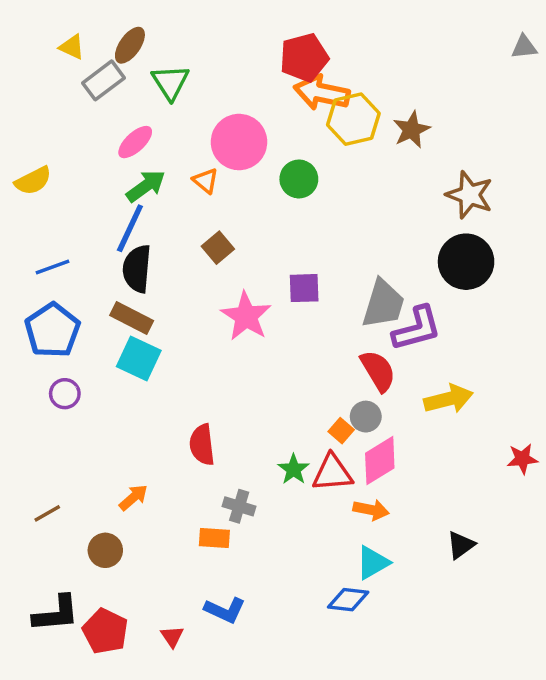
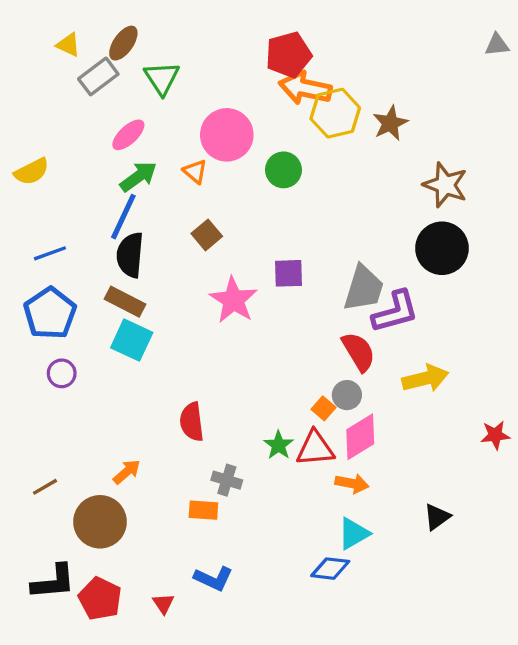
brown circle: (105, 550) -> (100, 522), size x1.6

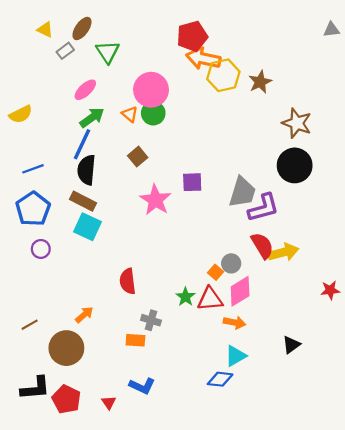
gray rectangle: (98, 76) -> (65, 51), size x0.7
green circle: (284, 170) -> (153, 113), moved
red semicircle: (359, 352) -> (262, 246), moved

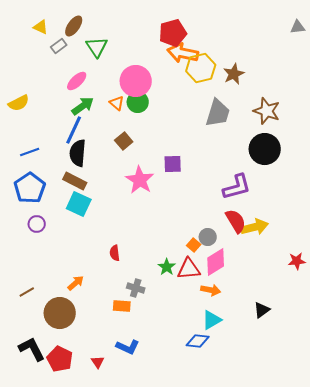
gray trapezoid: (242, 192) -> (218, 113), moved
red semicircle: (128, 281) -> (115, 253), size x0.7
black L-shape: (35, 388) -> (32, 349), turned -112

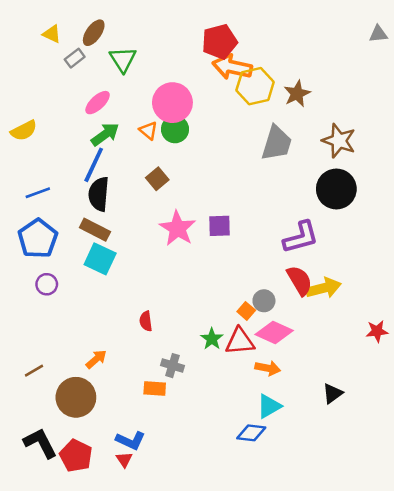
purple square: (173, 164) -> (219, 226), moved
pink diamond: (216, 262) -> (274, 333), turned 56
blue L-shape: (128, 347) -> (131, 441), moved

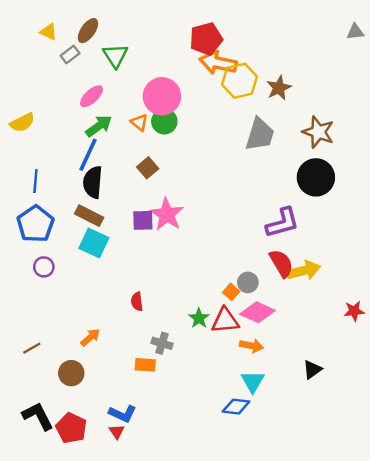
blue line: (38, 193) -> (35, 181), turned -65
purple square: (219, 226) -> (143, 220), moved
brown circle: (76, 397) -> (71, 373), size x0.7
cyan triangle: (269, 406) -> (253, 381), turned -30

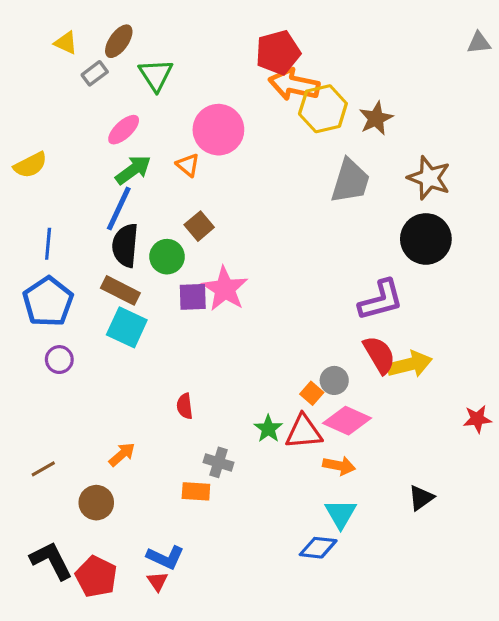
green circle: (164, 121) -> (167, 257), moved

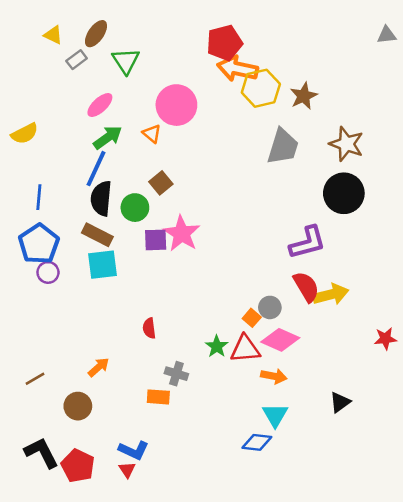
cyan square: (127, 327) -> (102, 265), turned -32
purple circle: (59, 360) -> (48, 272), moved

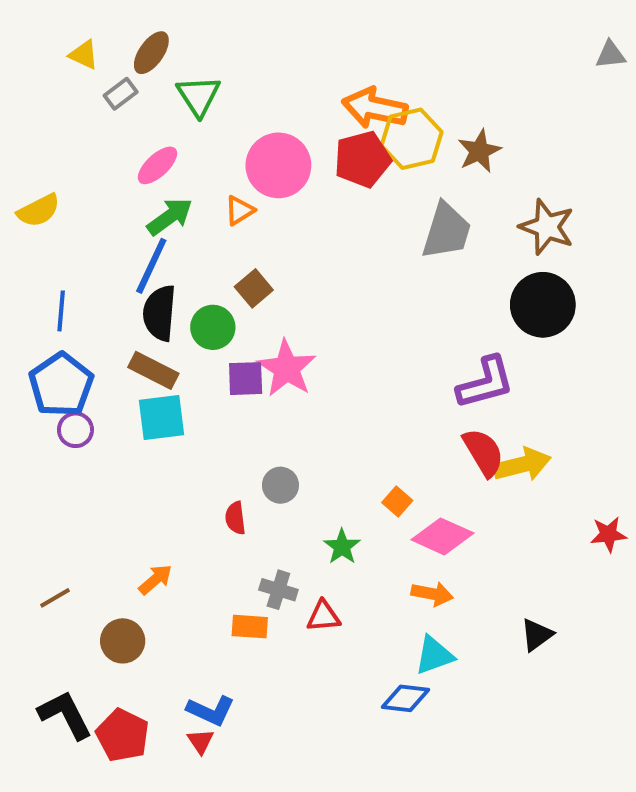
red pentagon: (224, 43) -> (362, 159), moved
orange triangle: (152, 134) -> (239, 210), turned 48
gray circle: (270, 307) -> (280, 485), moved
red triangle: (245, 349) -> (324, 616), moved, size x0.7
cyan triangle: (275, 415) -> (434, 655), turned 40

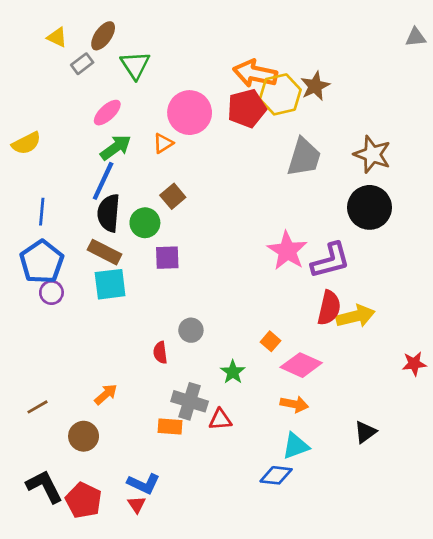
brown star: (479, 151) -> (315, 86), moved
pink star: (287, 368) -> (287, 251), moved
red semicircle: (483, 452) -> (329, 308), turned 44
gray cross: (278, 590) -> (190, 401), size x1.4

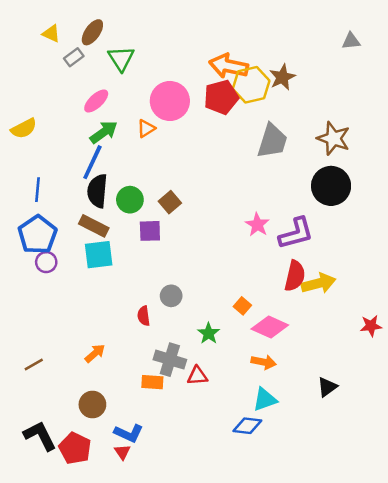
gray triangle: (416, 37) -> (351, 41), moved
brown square: (173, 196) -> (170, 202), moved
pink star: (287, 251) -> (257, 225), size x0.7
brown circle: (84, 436) -> (92, 405), moved

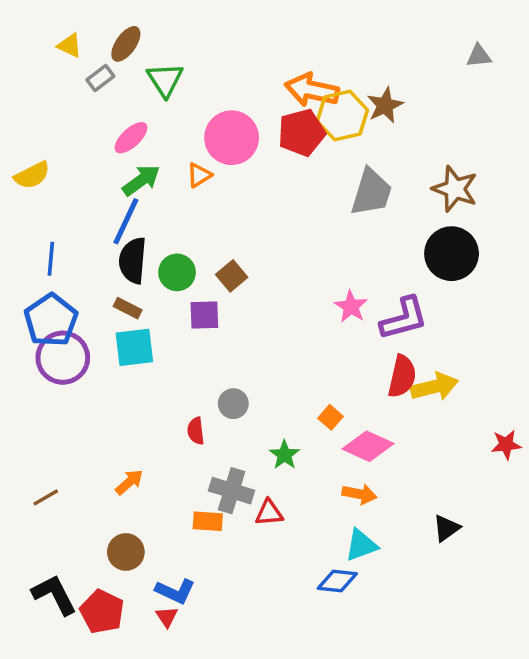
brown rectangle: (94, 226) -> (128, 308), size x0.7
purple circle: (46, 262) -> (63, 358), size x1.8

